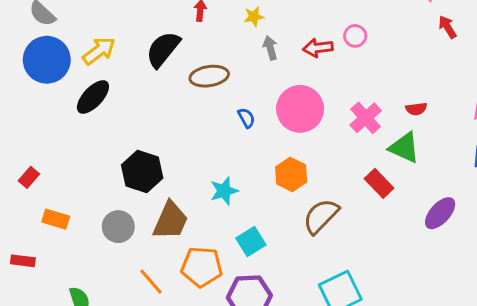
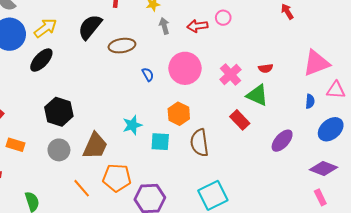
black hexagon: (142, 171) -> (59, 112), moved
brown semicircle: (321, 216) -> (199, 143), turned -52
cyan square: (251, 241) -> (160, 142), moved, turned 36

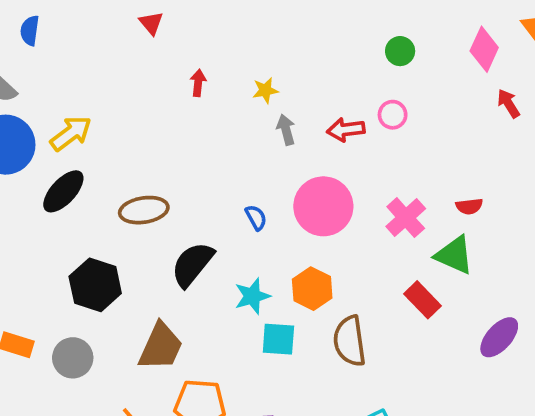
black semicircle: (90, 27) -> (192, 264), moved
brown ellipse: (122, 46) -> (144, 210), moved
cyan star: (132, 125) -> (252, 296), moved
gray circle: (59, 150) -> (73, 358), moved

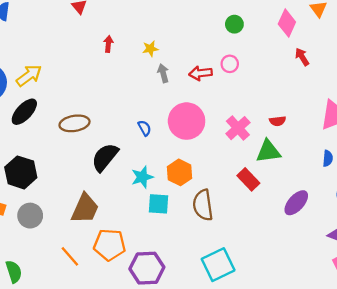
green triangle: (454, 255) -> (268, 151), turned -32
black hexagon: (95, 285) -> (21, 172), moved

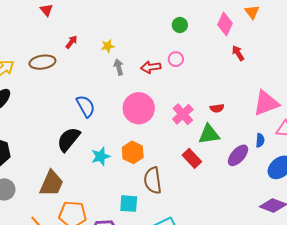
red arrow: (108, 44) -> (72, 42), turned 32
brown ellipse: (75, 123) -> (42, 62), moved
blue semicircle: (145, 128) -> (86, 106), moved, size x1.6
purple ellipse: (296, 203) -> (238, 155), moved
cyan square: (159, 204) -> (129, 204), moved

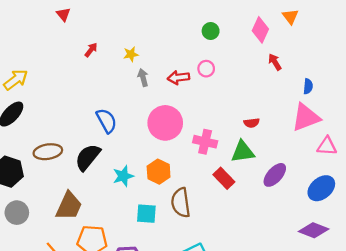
brown ellipse: (42, 62) -> (48, 152), moved
pink cross: (183, 114) -> (205, 142), moved, turned -35
blue semicircle: (260, 140) -> (308, 86), moved
cyan square: (129, 204) -> (146, 214), moved

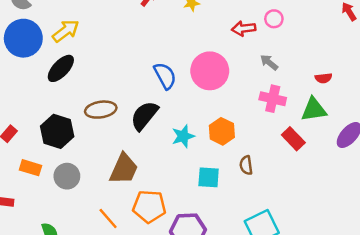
gray arrow: (143, 78) -> (269, 62), moved, turned -35
pink circle: (165, 123) -> (210, 71), moved
brown semicircle: (181, 203) -> (246, 165), size x0.6

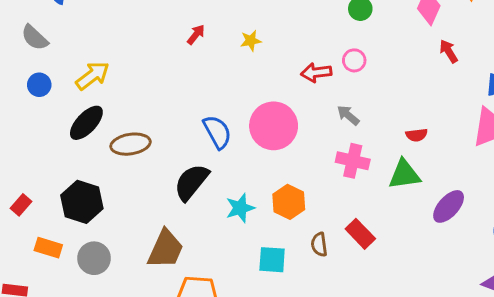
blue circle: (23, 38) -> (39, 85), size x0.5
brown ellipse: (101, 110) -> (131, 144), moved
red rectangle: (293, 139) -> (360, 234), moved

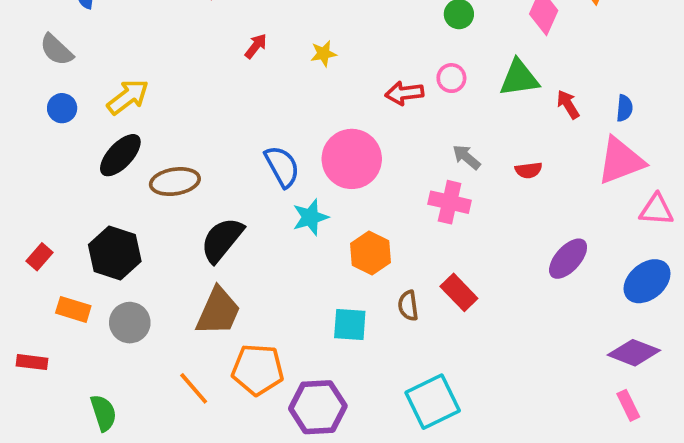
red arrow: (449, 51) -> (568, 104), moved
gray arrow: (348, 115) -> (466, 157), moved
green triangle: (404, 175) -> (519, 78), moved
black semicircle: (191, 182) -> (222, 240), moved
cyan star: (240, 208) -> (310, 217), moved

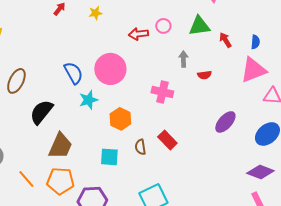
gray arrow: (466, 157) -> (183, 59), moved, turned 49
brown ellipse: (175, 182) -> (16, 81), turned -55
brown trapezoid: (218, 311) -> (60, 146), moved
orange line: (194, 388) -> (26, 179), moved

